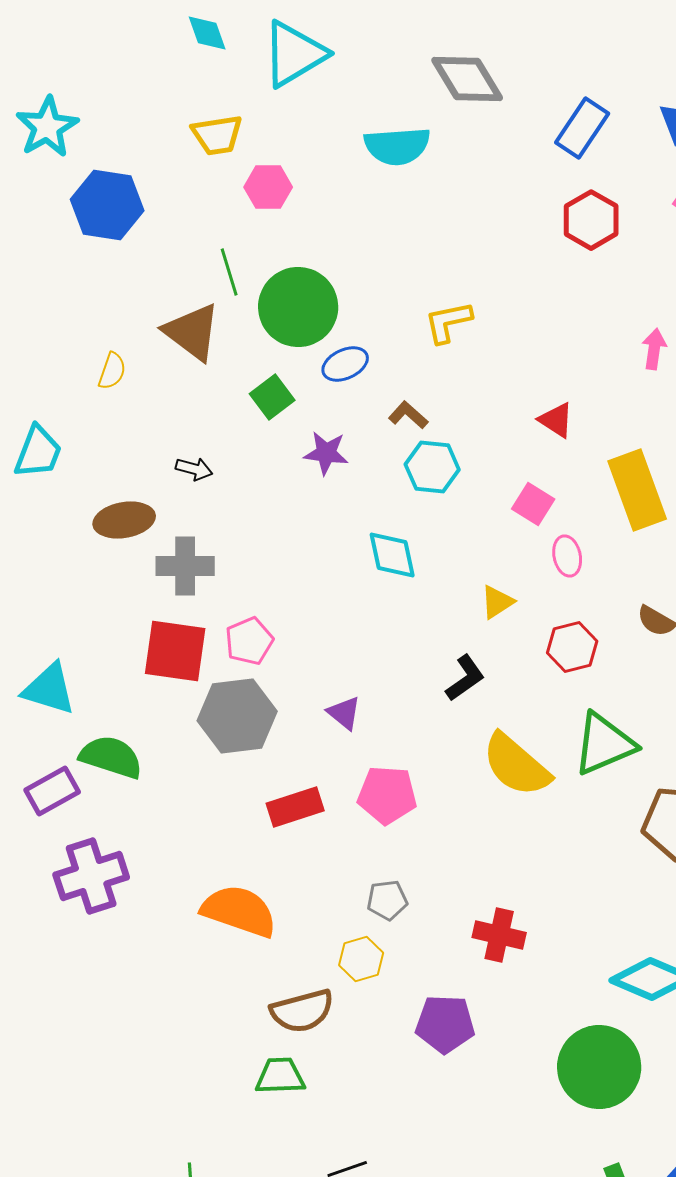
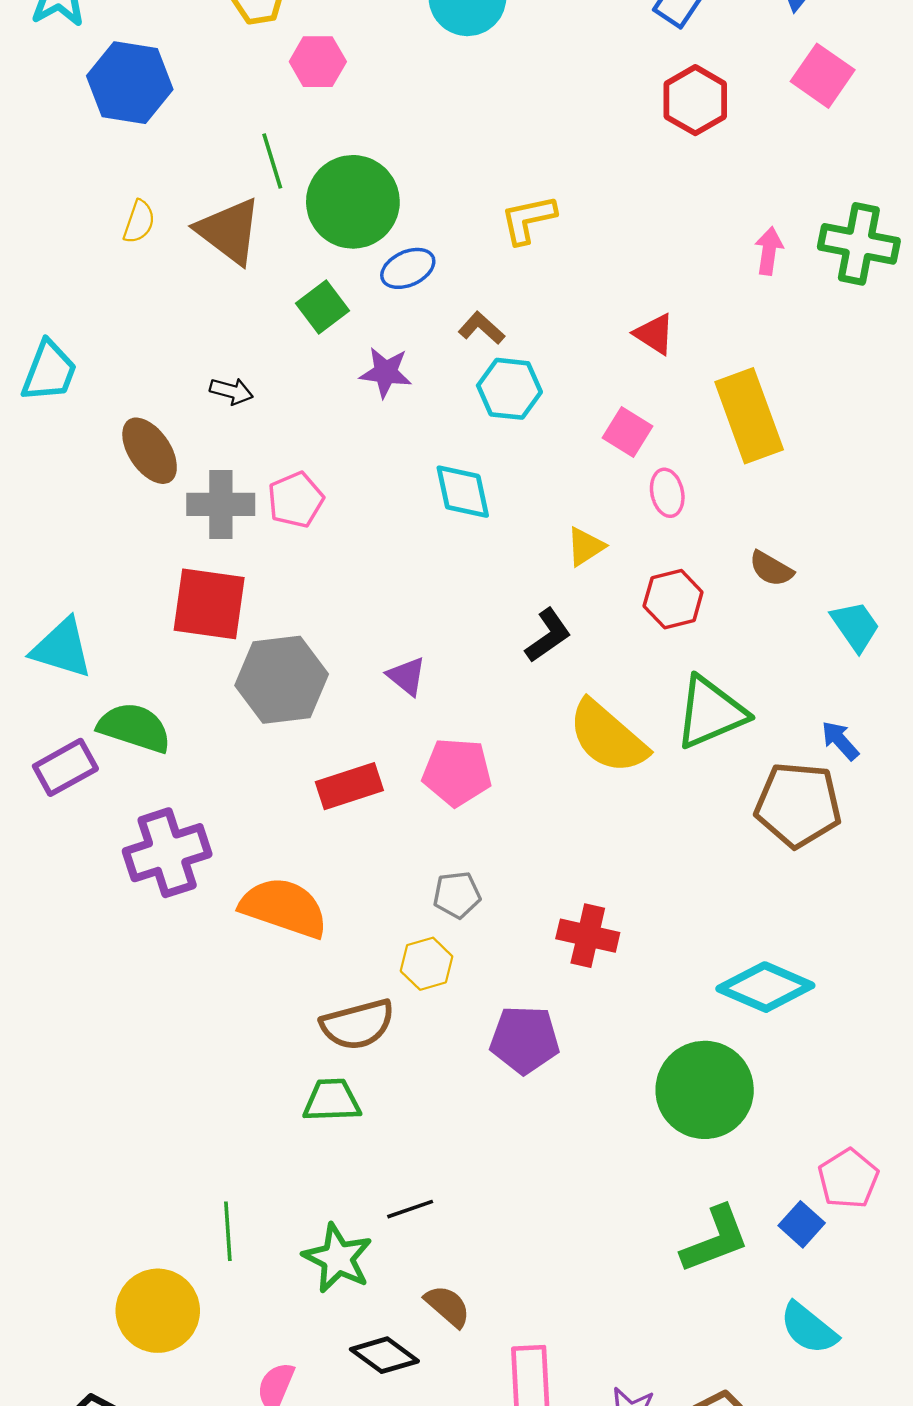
yellow semicircle: (112, 371) -> (139, 222), moved
brown ellipse: (124, 520) -> (150, 451), turned 66
pink pentagon: (249, 641) -> (296, 500), moved
purple cross: (91, 876) -> (167, 853), moved

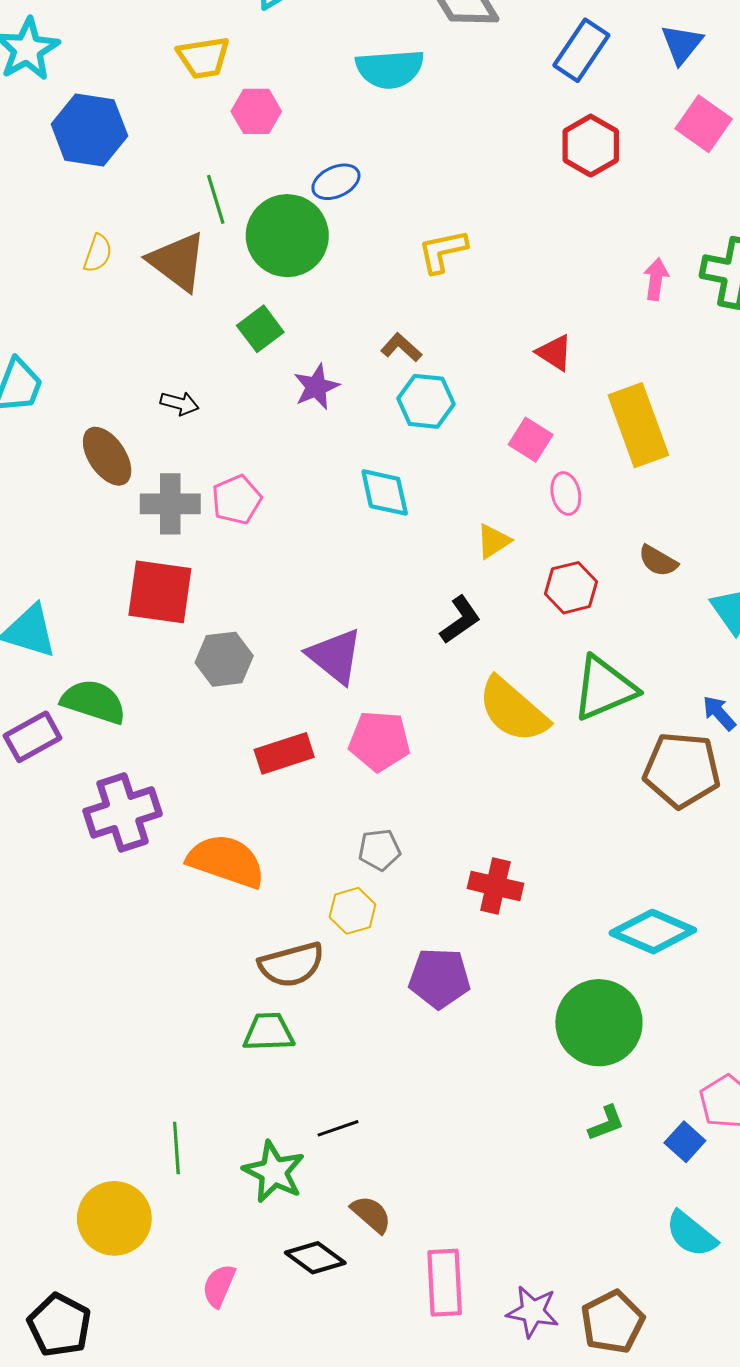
blue ellipse: (408, 268) -> (336, 182), moved
purple star: (386, 372) -> (316, 387), turned -30
purple triangle: (407, 676) -> (335, 656), size x1.6
gray hexagon: (282, 680) -> (224, 659), size x0.7
green L-shape: (715, 1239) -> (606, 1123), moved, size x0.6

